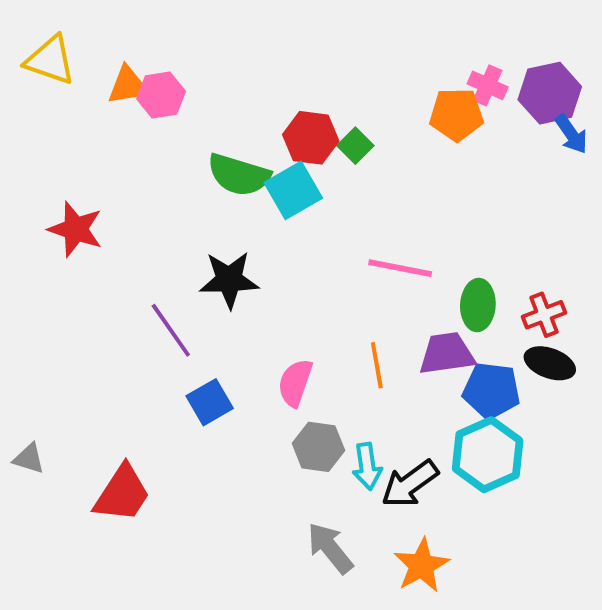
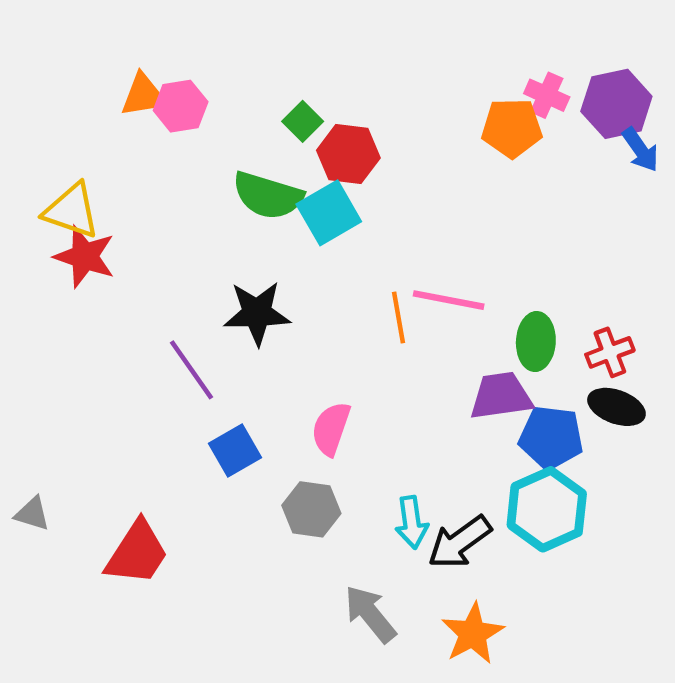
yellow triangle: (50, 60) -> (72, 211), moved
green square: (355, 146) -> (303, 121), moved
orange line: (377, 365) -> (399, 318), moved
gray hexagon: (318, 447) -> (311, 509), moved

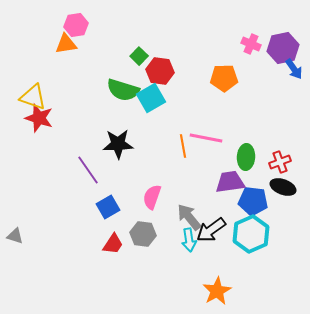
pink hexagon: (181, 106) -> (76, 25), moved
orange pentagon: (512, 128) -> (224, 78), moved
black arrow: (460, 542) -> (211, 230), moved
red trapezoid: (137, 553) -> (113, 244), moved, size x0.7
gray arrow: (370, 614) -> (189, 217), moved

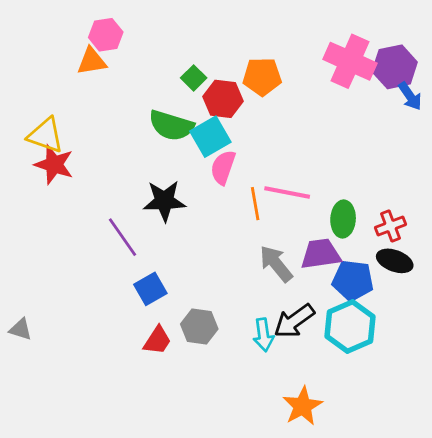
pink cross: (251, 44) -> (350, 61), size x1.8
orange pentagon: (224, 78) -> (262, 77), moved
pink semicircle: (152, 197) -> (223, 167), moved
gray arrow: (189, 217) -> (276, 264), moved

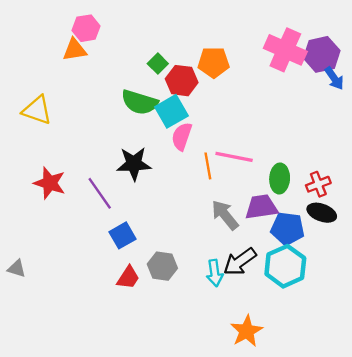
red star: (54, 165) -> (50, 183), moved

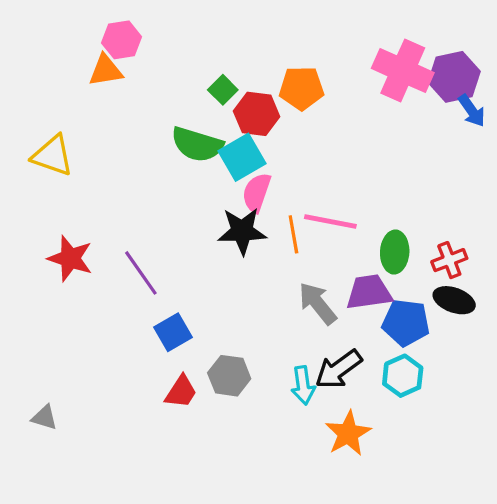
black star: (134, 164) -> (242, 231), moved
cyan hexagon: (285, 266) -> (403, 376), size x0.7
gray triangle: (17, 268) -> (44, 417), moved
orange star: (247, 331) -> (348, 434), moved

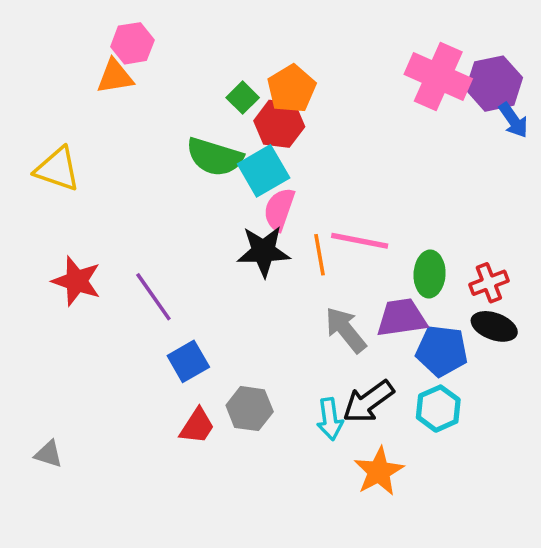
orange pentagon: (302, 88) -> (291, 89), moved, turned -30

